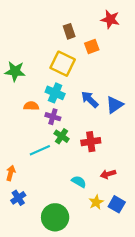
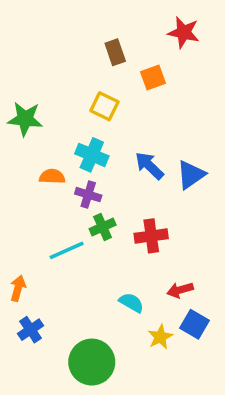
yellow square: (63, 64) -> (104, 106), size x0.7
green cross: (62, 136) -> (103, 227), turned 32
blue square: (117, 204) -> (194, 324), moved

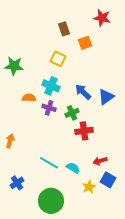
green cross: (103, 227) -> (72, 113), moved
cyan line: (67, 250) -> (49, 163), moved, turned 54
orange arrow: (18, 288) -> (10, 141), moved

